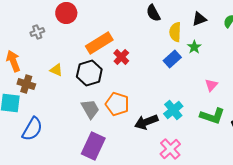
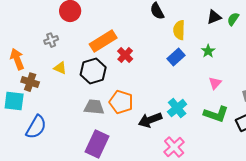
black triangle: (199, 19) -> (214, 17), moved
gray cross: (37, 32) -> (51, 40), moved
green star: (194, 47) -> (208, 51), moved
gray trapezoid: (90, 109) -> (94, 107), turned -55

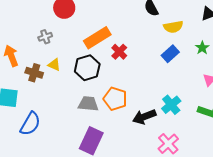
yellow semicircle: (179, 30) -> (173, 27), turned -102
brown cross: (30, 82) -> (34, 73), moved

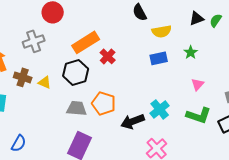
gray cross: (45, 37) -> (34, 41), size x1.5
blue rectangle: (170, 54) -> (159, 58), turned 30
yellow triangle: (54, 65) -> (45, 82), moved
blue semicircle: (30, 124) -> (19, 143), moved, size x0.7

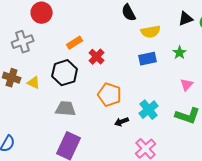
orange rectangle: (86, 42) -> (75, 43), size x0.6
orange pentagon: (104, 103) -> (110, 95), moved
black arrow: (133, 121) -> (122, 122), size x0.6

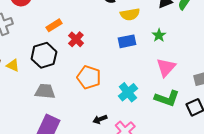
pink triangle: (187, 85) -> (166, 67), size x1.5
black arrow: (122, 122) -> (100, 119), moved

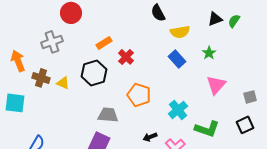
blue rectangle: (127, 41) -> (177, 59), turned 60
gray trapezoid: (45, 91) -> (108, 115), moved
green L-shape: (167, 98) -> (207, 129), moved

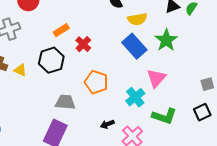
green star: (209, 53) -> (166, 40), size x1.6
blue rectangle: (177, 59) -> (134, 46), size x1.4
pink triangle: (216, 85) -> (156, 78), moved

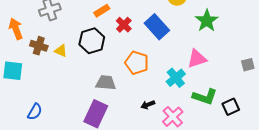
blue rectangle: (134, 46) -> (157, 27), moved
pink triangle: (156, 78) -> (197, 59), turned 30
black square: (202, 112) -> (231, 107), moved

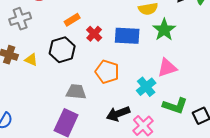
green star: (207, 21) -> (164, 30), moved
blue rectangle: (157, 27) -> (127, 36), turned -45
black arrow: (148, 105) -> (118, 114), size x1.6

